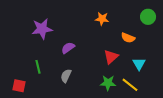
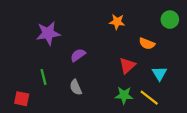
gray semicircle: (66, 76) -> (76, 87), turned -48

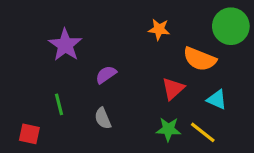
green circle: (170, 20) -> (231, 26), size x1.5
purple star: (48, 33) -> (65, 45), turned -30
orange semicircle: (147, 44) -> (200, 59), size x1.5
cyan triangle: (160, 73) -> (217, 100), turned -35

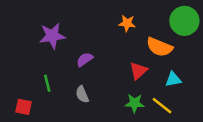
purple star: (65, 45) -> (52, 36), turned 30
cyan triangle: (217, 100) -> (173, 79), turned -35

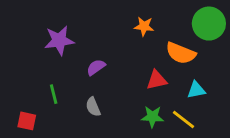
red triangle: (138, 71) -> (157, 80), turned 30

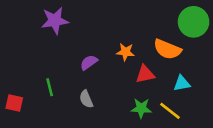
orange star: (144, 26) -> (125, 52), moved
purple star: (59, 40) -> (55, 21), moved
red square: (27, 121) -> (14, 103), moved

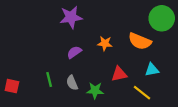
purple star: (55, 21) -> (71, 17), moved
red triangle: (145, 74) -> (119, 74), moved
green line: (50, 87) -> (49, 80), moved
green star: (141, 108) -> (95, 90), moved

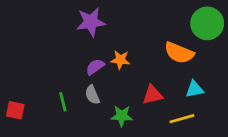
orange star: (105, 43) -> (120, 60), moved
gray semicircle: (72, 83) -> (92, 95), moved
yellow line: (142, 93) -> (182, 119), turned -54

